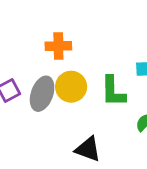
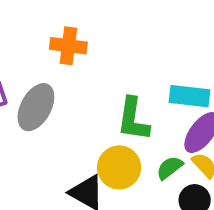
yellow circle: (71, 87) -> (119, 167), moved

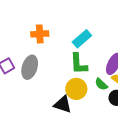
cyan rectangle: (190, 96) -> (82, 39), moved, turned -36
green semicircle: (170, 168) -> (101, 84), turned -88

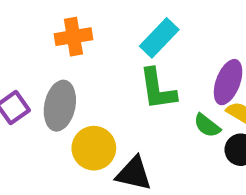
yellow circle: (76, 89) -> (94, 148), moved

